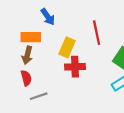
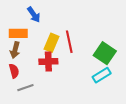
red line: (97, 33) -> (69, 42), moved
red cross: (75, 67) -> (48, 62), moved

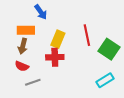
red line: (69, 42) -> (87, 35), moved
red semicircle: (14, 71) -> (22, 66), turned 128
cyan rectangle: (102, 75) -> (105, 80), moved

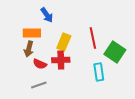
red semicircle: (22, 66) -> (40, 64), moved
cyan rectangle: (105, 80) -> (99, 72), moved, turned -66

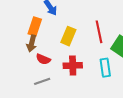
orange rectangle: (32, 33) -> (35, 27), turned -72
red cross: (61, 60) -> (73, 66), moved

